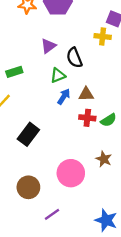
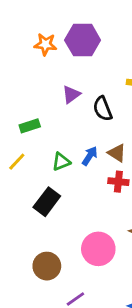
green triangle: (58, 75) -> (61, 162), moved
brown triangle: (86, 94) -> (117, 153), turned 35

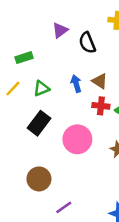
blue arrow: (90, 156) -> (76, 84), turned -49
green triangle: (61, 162) -> (41, 89), moved
pink circle: (98, 249) -> (77, 139), moved

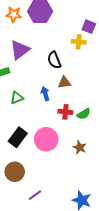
purple triangle: (60, 30) -> (20, 50), moved, size x1.5
brown triangle: (100, 81) -> (64, 82), moved, turned -40
black rectangle: (39, 123) -> (18, 137), moved

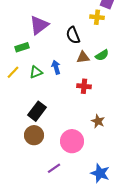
blue arrow: (45, 94) -> (56, 67), moved
green semicircle: (84, 114) -> (102, 55), moved
pink circle: (46, 139) -> (72, 141), moved
brown circle: (15, 172) -> (34, 135), moved

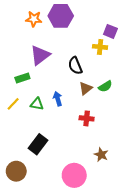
brown triangle: (83, 57) -> (86, 88), turned -32
green triangle: (36, 72) -> (37, 104), turned 32
brown circle: (34, 135) -> (16, 171), moved

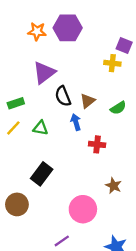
black semicircle: (75, 66) -> (63, 96), moved
green rectangle: (22, 78) -> (16, 103), moved
brown triangle: (86, 88) -> (88, 101), moved
blue arrow: (58, 99) -> (76, 122), moved

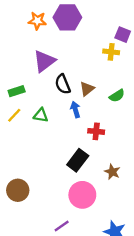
black rectangle: (42, 174) -> (78, 160), moved

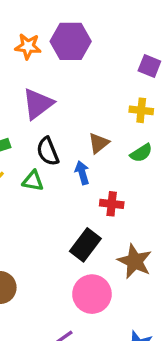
yellow cross: (111, 52) -> (141, 110), moved
black semicircle: (63, 84) -> (48, 151), moved
brown star: (112, 172) -> (135, 261), size x1.5

